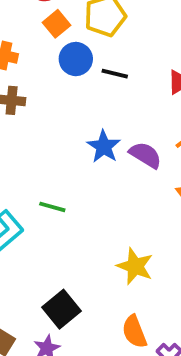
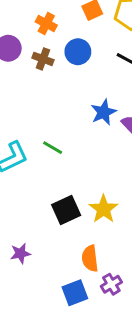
blue circle: (76, 59) -> (78, 52), moved
black square: (62, 309) -> (66, 210), moved

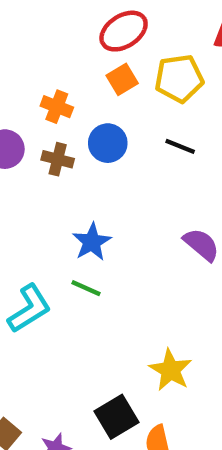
blue star: (104, 112) -> (92, 242), moved
black square: (66, 210) -> (116, 417), moved

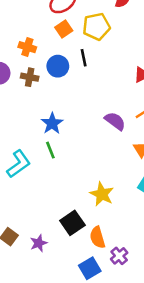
black line: (180, 146) -> (84, 58), moved, turned 60
green line: (86, 288) -> (50, 150), turned 48

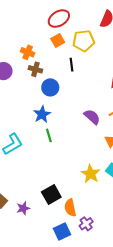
blue circle: (58, 66) -> (50, 87), moved
brown cross: (30, 77) -> (35, 69), moved
green line: (50, 150) -> (49, 135), moved
yellow star: (102, 194) -> (91, 174), moved

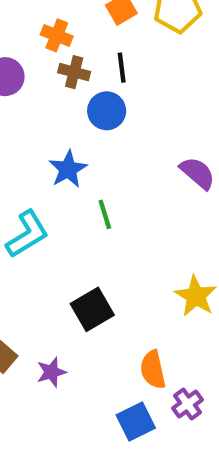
black line: (71, 65) -> (122, 68), moved
blue star: (42, 114) -> (68, 169), moved
black square: (51, 194) -> (92, 309), moved

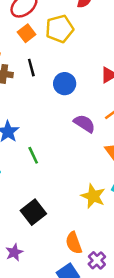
blue circle: (107, 111) -> (65, 84), moved

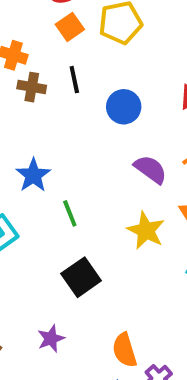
yellow star: (93, 196) -> (146, 231), moved
black square: (33, 212) -> (81, 277), moved
purple star: (14, 252) -> (51, 339), moved

